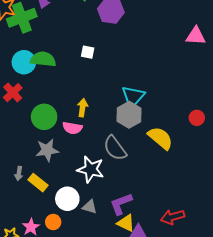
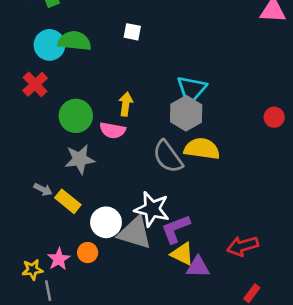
yellow semicircle: (160, 138) -> (202, 149), moved, turned -32
white star: (91, 169) -> (152, 209), moved
gray arrow: (19, 173) -> (43, 189), turned -72
gray triangle: (90, 207) -> (135, 233), size x1.8

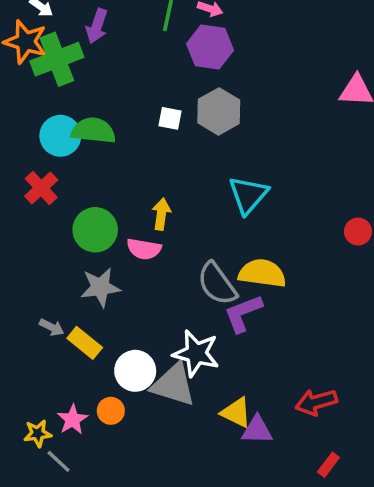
gray hexagon: (186, 113) -> (219, 111), moved
purple L-shape: (176, 229) -> (243, 313), moved
gray line: (48, 291) -> (59, 461), turned -36

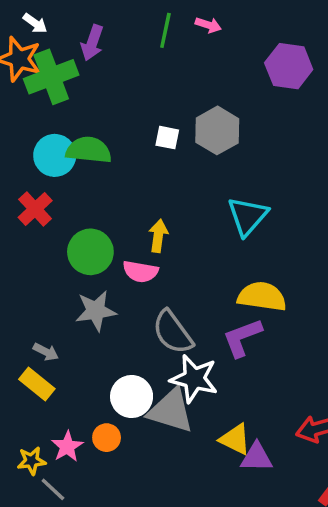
purple hexagon: (210, 47) -> (289, 66), moved
gray semicircle: (217, 284) -> (173, 332), moved
yellow rectangle: (85, 343) -> (37, 384), moved

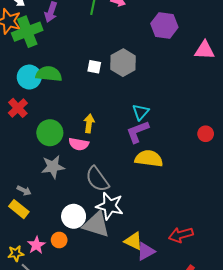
cyan triangle: (248, 216) -> (141, 112), size x0.7
purple L-shape: (242, 338) -> (138, 132), moved
purple triangle: (257, 457) -> (146, 251), turned -30

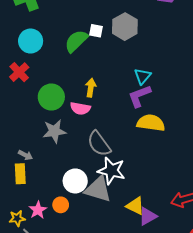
green semicircle: (49, 74) -> (76, 41), moved, turned -50
yellow rectangle: (19, 209) -> (20, 174), turned 48

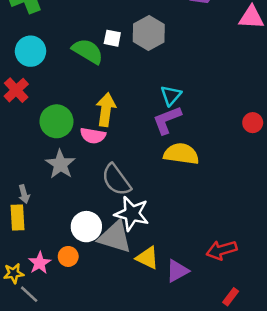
green semicircle: (76, 41) -> (88, 51), turned 75
yellow arrow: (91, 88) -> (106, 110), size x1.4
gray star: (54, 131) -> (60, 164), turned -30
gray arrow: (25, 155) -> (24, 194), turned 48
yellow triangle: (135, 206) -> (147, 258), moved

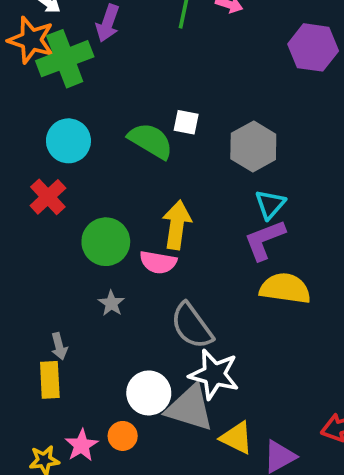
gray hexagon: (149, 33) -> (253, 146), moved
gray star: (60, 164) -> (111, 303), size x0.6

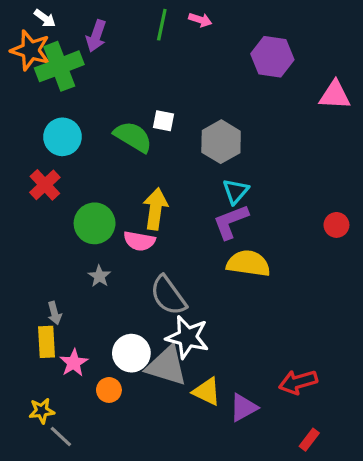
pink star: (82, 445) -> (74, 363), moved

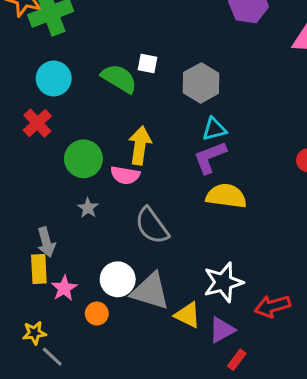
cyan triangle: (236, 191) -> (214, 129), turned 35
gray arrow: (54, 313) -> (46, 242), size x1.4
white star: (187, 337) -> (223, 282), moved, turned -30
red rectangle: (309, 440) -> (237, 360), moved

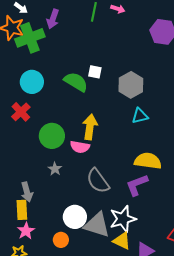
purple L-shape: (210, 157) -> (137, 185), moved
white star: (223, 282) -> (123, 219), moved
pink star: (64, 288) -> (26, 231), moved

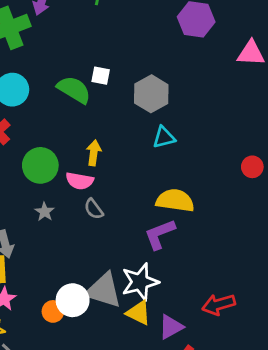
yellow arrow: (90, 127) -> (94, 153), size x0.7
gray semicircle: (98, 181) -> (94, 209), moved, size x0.6
white circle: (75, 217) -> (73, 300), moved

